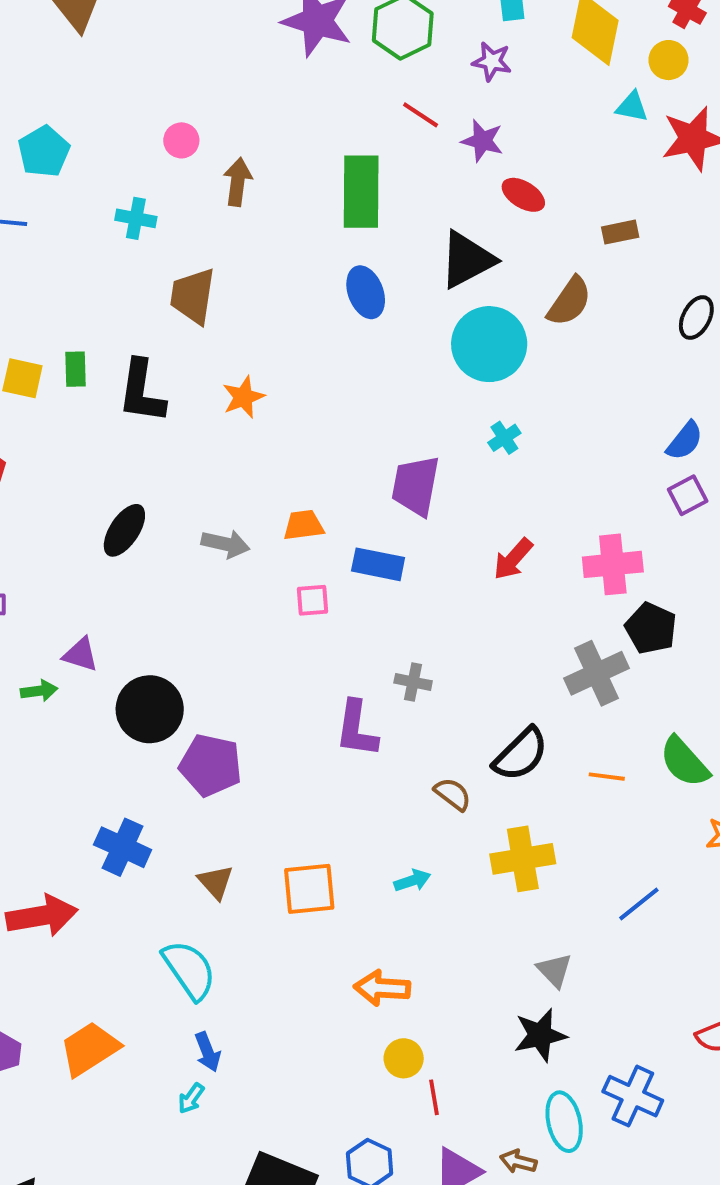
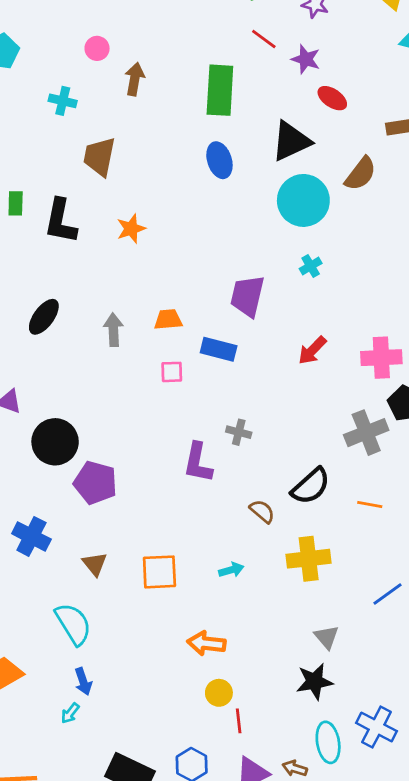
gray arrow: (225, 544) -> (113, 330), turned -108

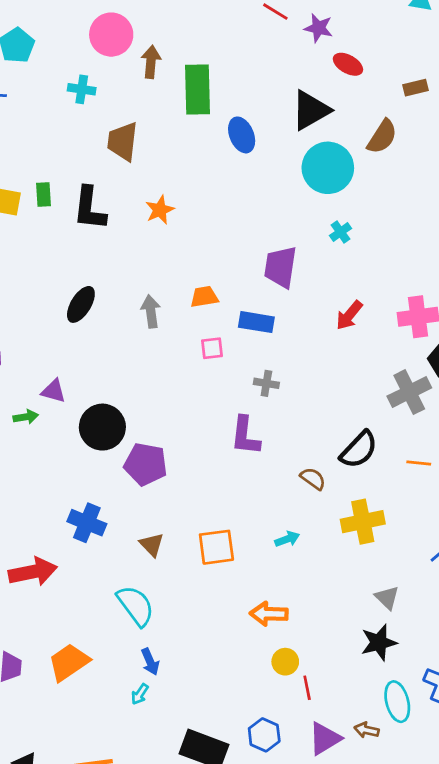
pink circle: (97, 48) -> (111, 35), size x1.8
green rectangle: (220, 90) -> (197, 90), moved
gray cross: (239, 432) -> (266, 383), moved

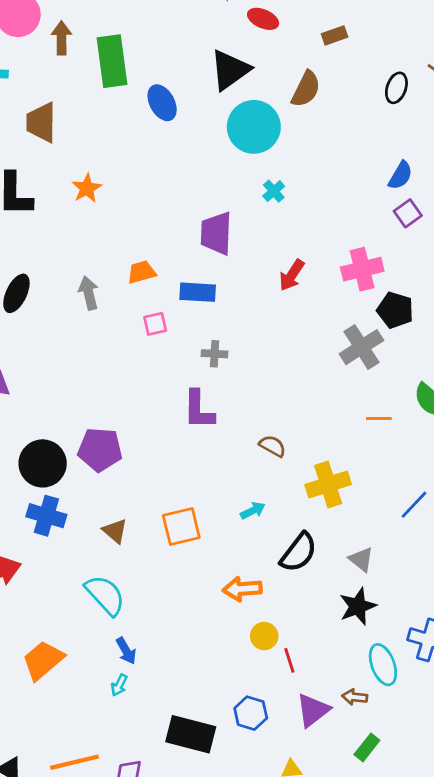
black circle: (102, 427) -> (43, 463), moved
black semicircle: (359, 450) -> (299, 552), moved

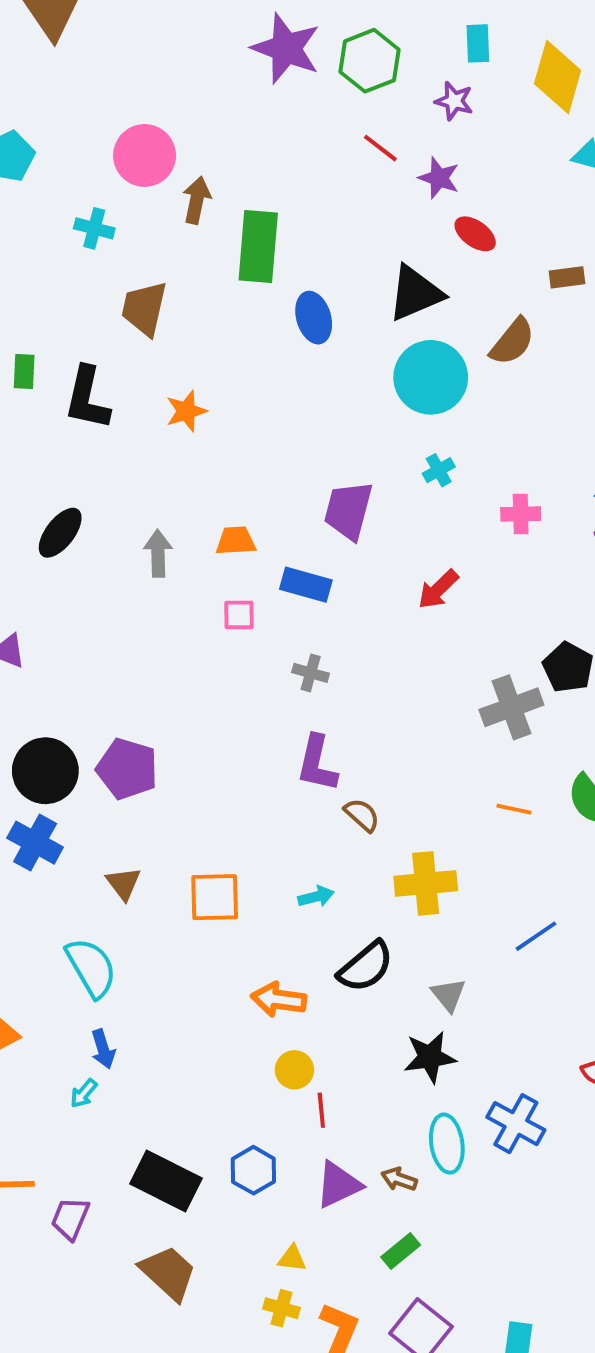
pink cross: (362, 269) -> (521, 514), moved, size x0.7
purple L-shape: (199, 410) -> (317, 763), moved

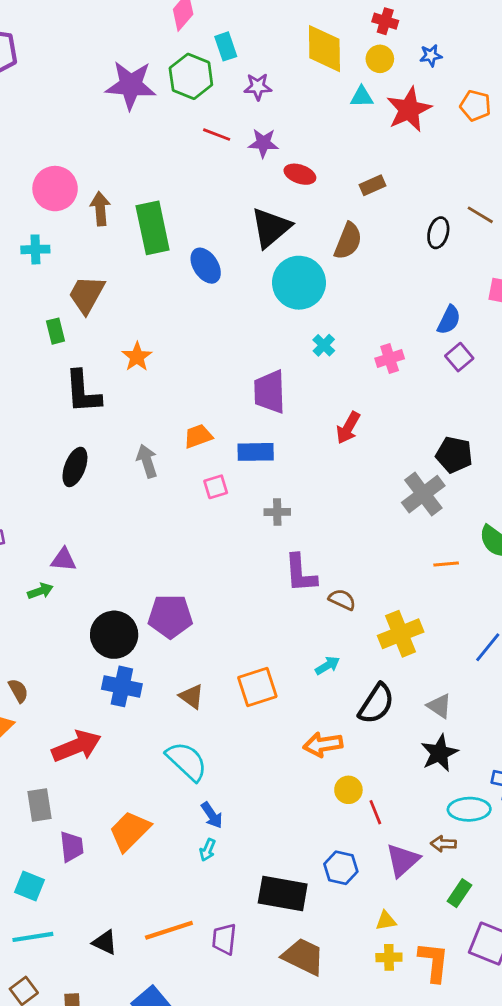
cyan rectangle: (478, 43) -> (226, 46), moved
brown trapezoid: (144, 308) -> (87, 294), turned 33
green rectangle: (24, 371) -> (55, 331), moved
black L-shape: (87, 398) -> (83, 392), moved
cyan ellipse: (447, 1144) -> (469, 809), turned -66

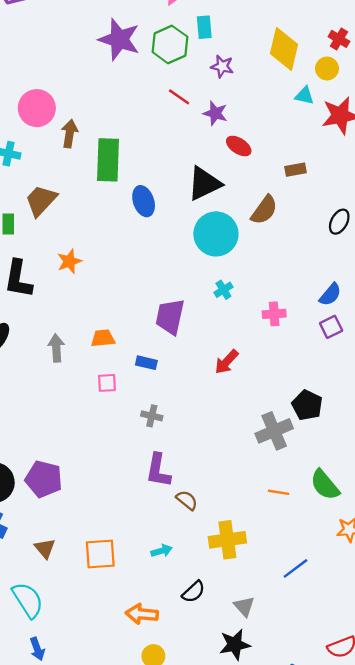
blue rectangle: (256, 452) -> (146, 363), size x0.7
black semicircle: (376, 704) -> (194, 592), size x0.7

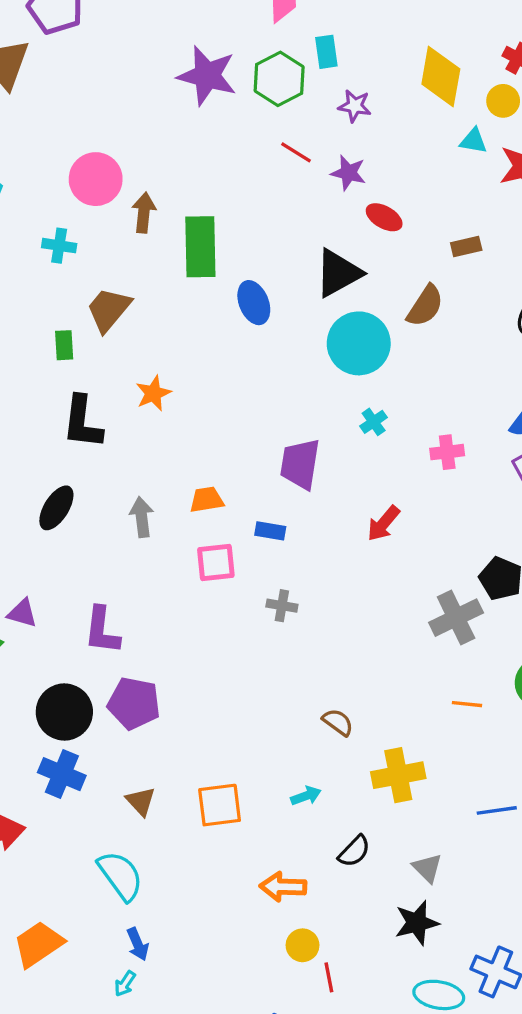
pink square: (107, 383) -> (216, 562), size x1.4
purple L-shape: (158, 470) -> (102, 630), moved
blue line: (295, 568) -> (497, 810), turned 32

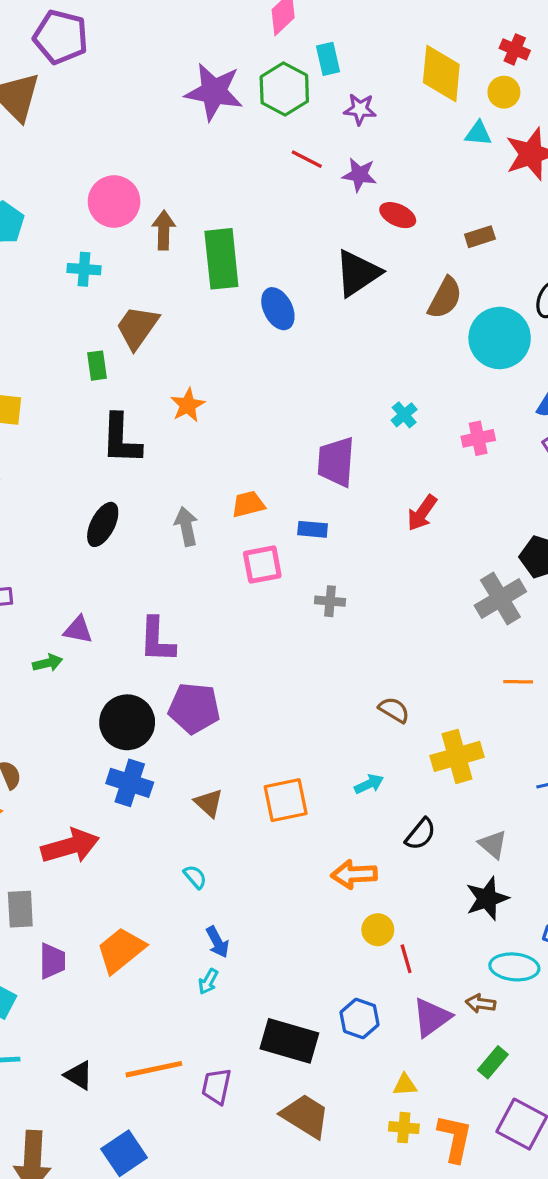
cyan circle: (359, 343) -> (500, 338), moved
cyan semicircle: (120, 876) -> (195, 877), size x0.5

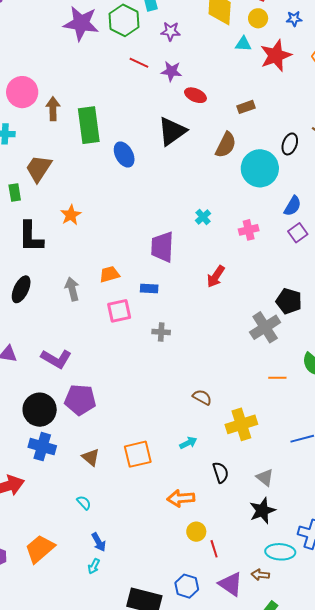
purple L-shape: (157, 640) -> (56, 359), turned -60
black semicircle: (421, 834) -> (221, 472), turned -55
purple triangle: (432, 1017) -> (231, 584), turned -48

